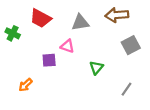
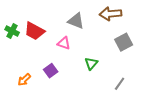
red trapezoid: (41, 18) -> (34, 31), moved
gray triangle: (80, 23) -> (76, 21), turned 30
purple square: (49, 60) -> (51, 71), moved, turned -32

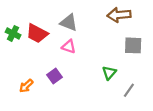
gray triangle: (76, 21) -> (69, 23), moved
gray square: (124, 42) -> (133, 45), turned 30
green triangle: (91, 63) -> (109, 73), moved

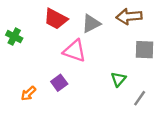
gray triangle: (69, 23) -> (91, 24), moved, turned -48
red trapezoid: (37, 33) -> (56, 19), moved
pink triangle: (69, 47) -> (75, 51), size x1.5

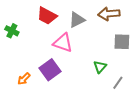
purple square: (59, 83) -> (50, 70), size x1.5

